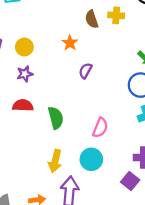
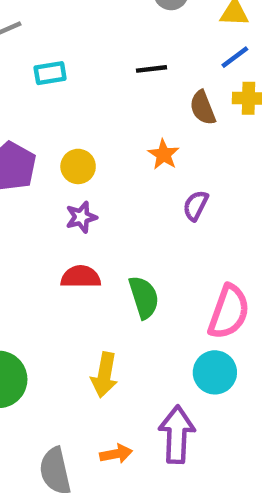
pink semicircle: (100, 128) -> (229, 312), size x1.4
yellow arrow: (55, 161) -> (104, 375), moved

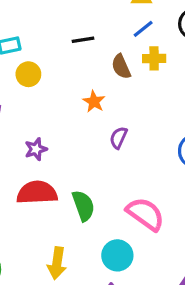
yellow circle: (78, 166) -> (28, 74), moved
red semicircle: (81, 277) -> (37, 193), size x1.4
pink semicircle: (229, 312) -> (145, 214), turned -72
cyan circle: (215, 372) -> (117, 255), moved

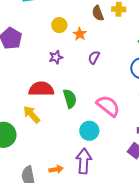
yellow circle: (28, 74) -> (59, 25), moved
purple star: (36, 149) -> (56, 57), moved
yellow arrow: (57, 263) -> (31, 114), moved, turned 126

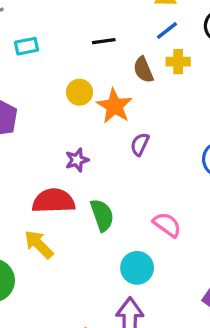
orange star: (80, 34) -> (114, 106), size x1.5
purple star: (56, 57) -> (77, 160), moved
pink semicircle: (108, 106) -> (167, 225), size x0.7

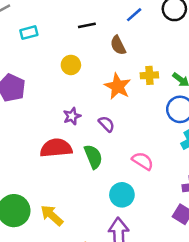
yellow cross: (178, 62) -> (149, 75), moved
orange star: (114, 106) -> (118, 86), moved
purple semicircle: (140, 144) -> (106, 124), moved, turned 114
yellow arrow: (39, 244) -> (52, 215), moved

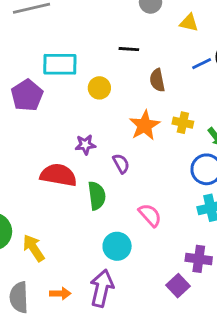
blue line: (134, 15) -> (202, 64), moved
cyan rectangle: (29, 33) -> (60, 64), moved, size x1.6

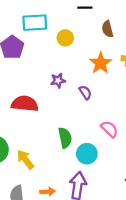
red semicircle: (58, 175) -> (25, 104), moved
green semicircle: (97, 196) -> (65, 138), moved

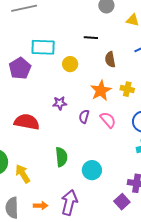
purple semicircle: (85, 92) -> (84, 117), turned -136
pink semicircle: (109, 129) -> (108, 120), moved
cyan circle: (87, 154) -> (92, 170), moved

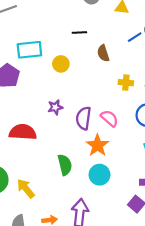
orange star: (101, 91) -> (97, 145), moved
purple semicircle: (84, 117) -> (83, 118), size x1.5

